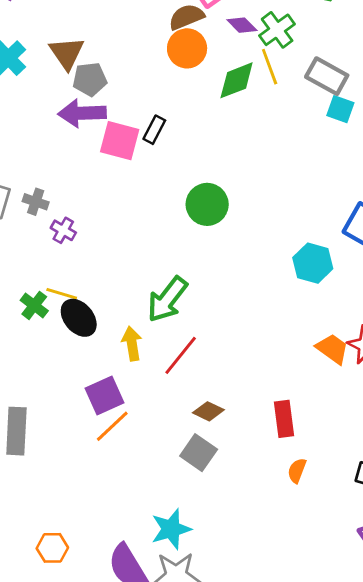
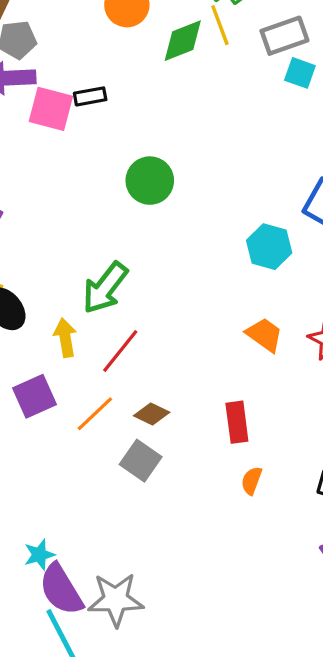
gray rectangle: (327, 76) -> (284, 36), turned -48
black rectangle: (154, 130) -> (90, 96), turned 52
orange trapezoid: (332, 349) -> (264, 335), moved
orange line: (112, 426) -> (95, 414), moved
cyan star: (171, 529) -> (39, 555), moved, size x0.7

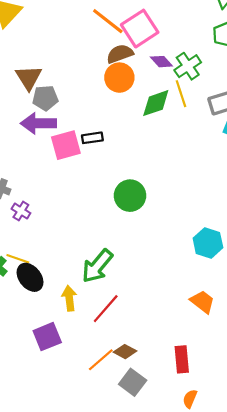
pink square: (51, 109) -> (66, 145), turned -32
orange line: (95, 414) -> (101, 360), moved
gray square: (141, 461) -> (133, 382), moved

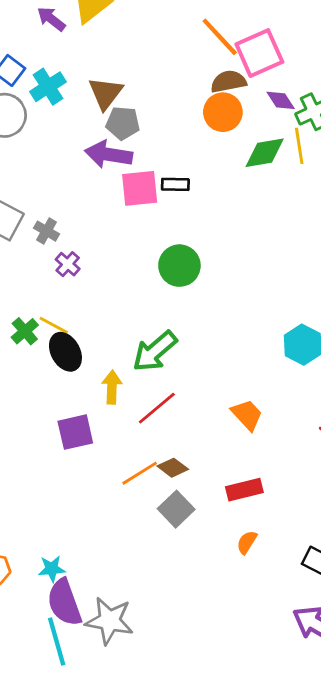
green circle: (130, 196) -> (179, 266), moved
orange trapezoid: (202, 302) -> (247, 415), moved
red rectangle: (182, 359) -> (244, 490), turned 72

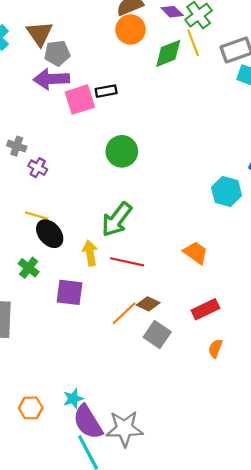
green cross: (25, 331) -> (29, 268), moved
red line: (157, 408) -> (127, 262), turned 64
purple square: (75, 432) -> (70, 292), turned 32

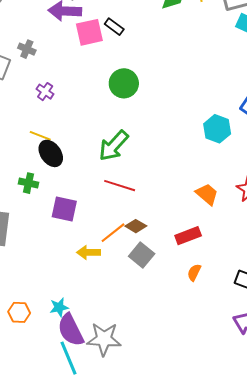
black rectangle: (106, 91) -> (114, 27), turned 42
gray cross: (17, 146) -> (27, 49), moved
yellow arrow: (90, 253) -> (89, 252), moved, turned -85
orange trapezoid: (196, 253) -> (207, 194), moved
green cross: (29, 268) -> (29, 183), turned -30

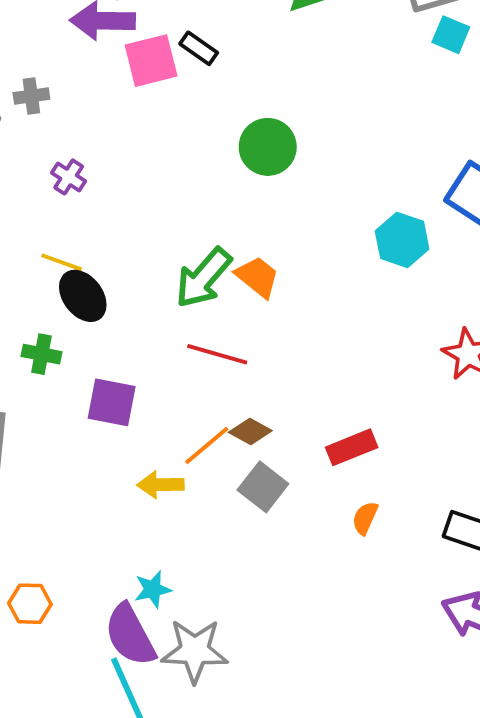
gray cross: (27, 49) -> (31, 96), turned -30
green circle: (124, 83) -> (268, 147), moved
orange trapezoid: (207, 194) -> (257, 277), moved
cyan star: (59, 307) -> (153, 589), moved

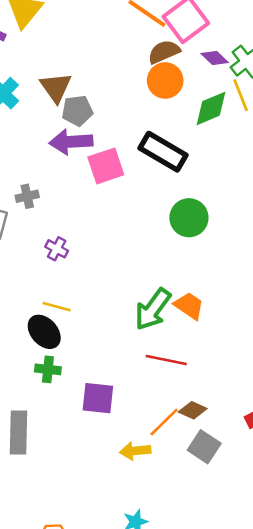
black rectangle: (199, 48) -> (163, 152), moved, size x1.8
black ellipse: (83, 296) -> (44, 332), moved

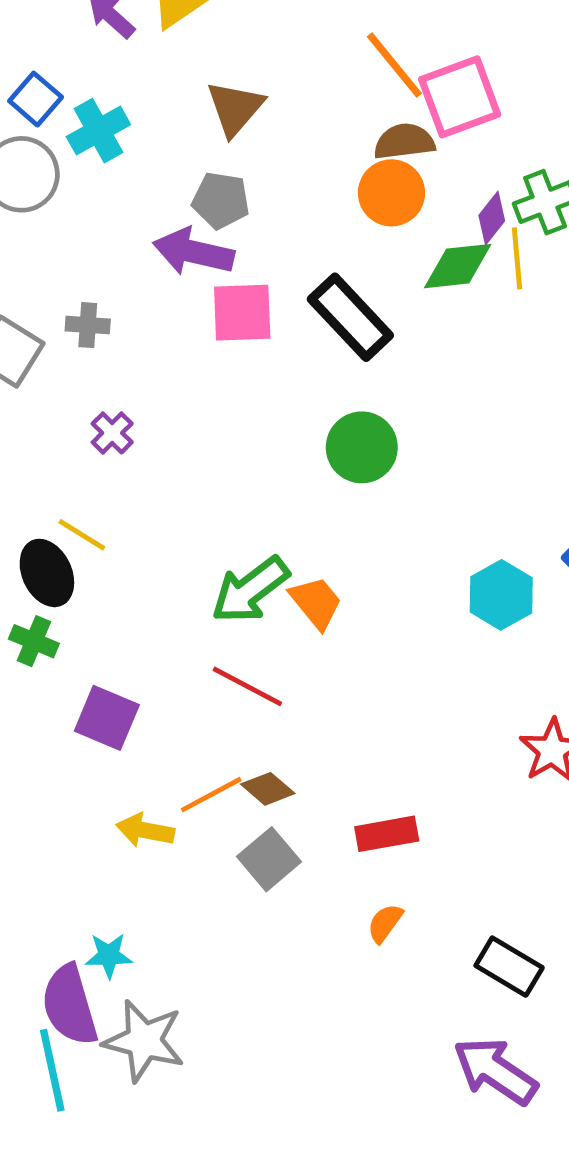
purple diamond: (215, 58) -> (492, 218), moved, turned 68
brown triangle: (56, 87) -> (235, 108), moved

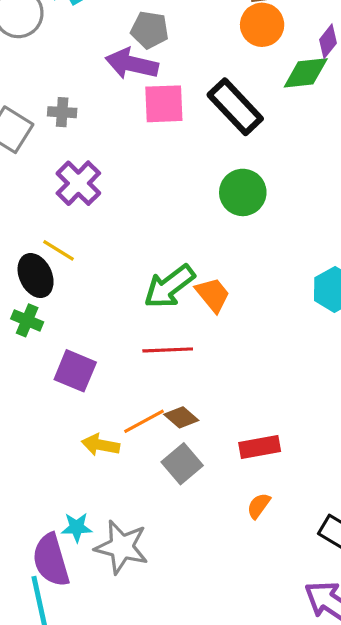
purple cross: (112, 433) -> (78, 183), size x1.6
red line: (247, 686) -> (168, 350), turned -30
gray star: (144, 1041) -> (122, 547), moved

